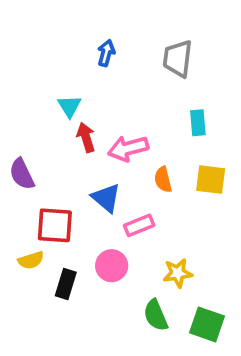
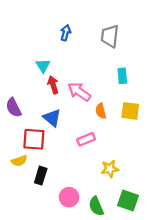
pink arrow: (128, 148) -> (79, 92), turned 50
blue triangle: (106, 198) -> (52, 118), moved
pink circle: (112, 266) -> (69, 197), moved
green semicircle: (156, 315) -> (96, 206), moved

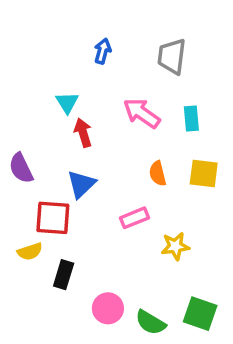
pink arrow: (79, 92) -> (142, 113), moved
blue triangle: (52, 118) -> (81, 184), turned 36
yellow star: (110, 169) -> (175, 246), moved
green semicircle: (96, 206) -> (151, 323), turned -36

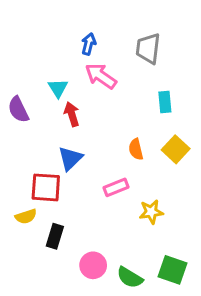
pink arrow: (142, 113) -> (101, 76), moved
purple semicircle: (21, 168) -> (18, 110), moved
yellow square: (204, 173) -> (176, 149), turned 36

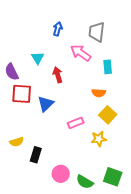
pink arrow: (101, 76) -> (81, 53), moved
red arrow: (72, 114) -> (58, 75), moved
orange semicircle: (136, 149) -> (99, 93), moved, turned -72
yellow square: (176, 149) -> (108, 115), moved
red square: (46, 187) -> (22, 94), moved

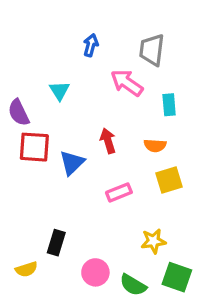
red arrow: (58, 75) -> (108, 141), moved
yellow square: (108, 115) -> (169, 180), turned 30
yellow star: (99, 139) -> (153, 241), moved
yellow semicircle: (17, 142) -> (26, 269), moved

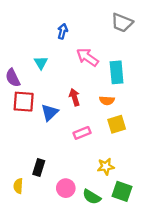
gray trapezoid: (152, 50) -> (122, 23), moved, turned -75
cyan rectangle: (169, 105) -> (117, 72), size x1.5
yellow semicircle: (26, 269) -> (18, 186), turned 112

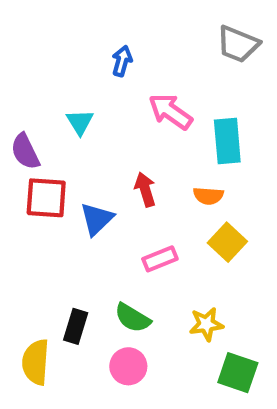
yellow square: (117, 124) -> (227, 242), turned -30
yellow semicircle: (18, 186) -> (36, 362), size x1.5
green semicircle: (92, 197) -> (133, 318), moved

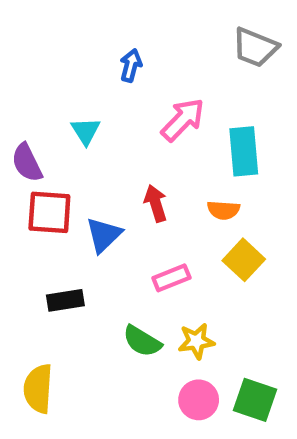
pink arrow: (170, 112) -> (183, 120), turned 99
yellow star: (206, 324) -> (196, 341), moved
black rectangle: (76, 326) -> (65, 300), moved, turned 64
pink circle: (128, 366) -> (199, 400), moved

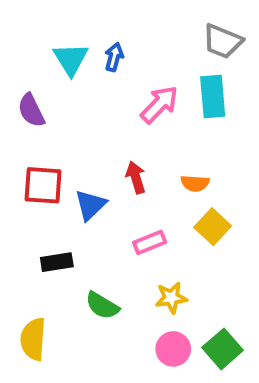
cyan triangle: (86, 131) -> (71, 59), moved, size x1.4
cyan rectangle: (244, 151) -> (213, 97), moved
purple semicircle: (27, 163) -> (31, 110), moved
green semicircle: (142, 341) -> (102, 306), moved
green square: (255, 400) -> (223, 349), turned 30

